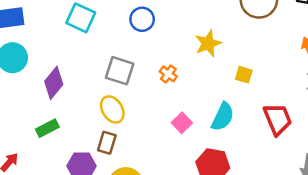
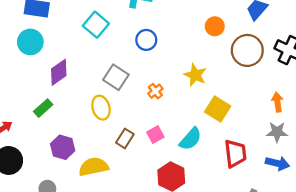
yellow star: (208, 43) -> (195, 75), turned 30
yellow square: (244, 75) -> (218, 109), size x1.6
green rectangle: (47, 128) -> (43, 108), turned -30
brown rectangle: (107, 143) -> (125, 138), moved

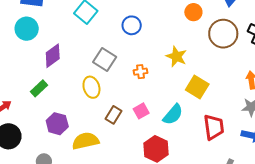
orange cross: (155, 91) -> (141, 72), turned 32

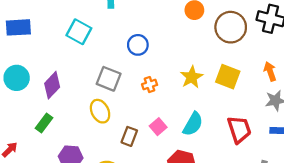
blue circle: (132, 25) -> (138, 45), moved
cyan circle: (27, 29) -> (17, 78), moved
yellow star: (176, 57) -> (192, 77), moved, turned 30
yellow square: (197, 87) -> (228, 77), moved

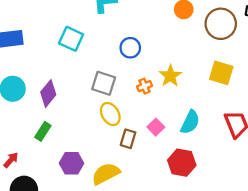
yellow star: (192, 77) -> (170, 76), moved
yellow ellipse: (100, 111) -> (110, 114), moved

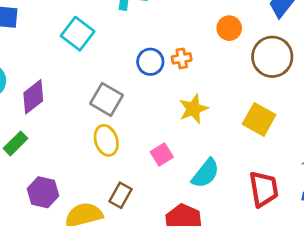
orange cross: (144, 86) -> (182, 58), moved
pink square: (156, 127) -> (162, 154), moved
brown rectangle: (128, 139) -> (121, 195), moved

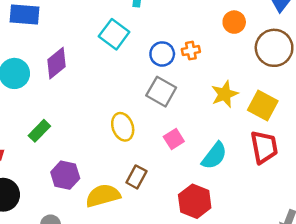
cyan square: (78, 34) -> (114, 34), moved
purple diamond: (33, 97) -> (57, 63), moved
gray square: (106, 99) -> (161, 92), moved
yellow star: (193, 109) -> (225, 94), moved
red trapezoid: (264, 189) -> (264, 147), moved

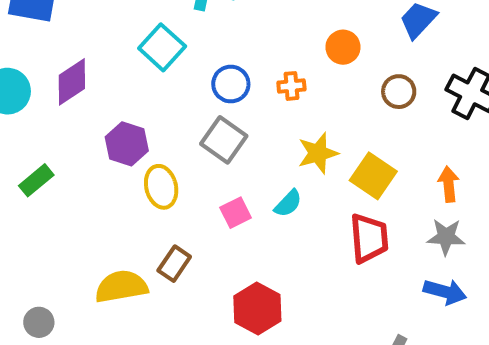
brown circle: (274, 48) -> (399, 92), size x0.6
orange cross: (191, 51) -> (291, 86), moved
cyan semicircle: (214, 156) -> (288, 203), moved, size x0.7
purple hexagon: (65, 175) -> (127, 144), moved

